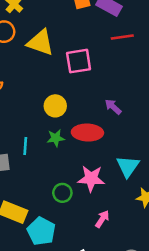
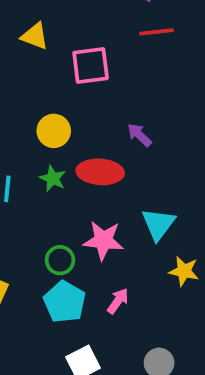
yellow triangle: (40, 43) -> (35, 36), size x0.7
green star: (56, 138) -> (53, 178), turned 30
cyan pentagon: (41, 231) -> (65, 302), moved

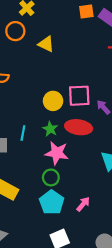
pink square: (91, 65) -> (79, 96), moved
pink star: (103, 240) -> (57, 153), moved

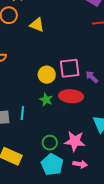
cyan line: (23, 133) -> (22, 113), moved
pink star: (57, 153) -> (75, 141), moved
pink arrow: (83, 204) -> (80, 164), turned 64

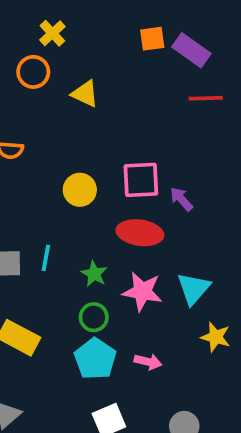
yellow circle: (47, 75) -> (80, 190), moved
green star: (46, 100) -> (94, 274), moved
pink star: (75, 141) -> (142, 291), moved

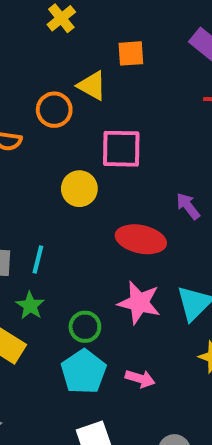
orange square: (152, 39) -> (131, 53), moved
orange circle: (33, 72) -> (54, 110), moved
pink square: (141, 180) -> (121, 149), moved
green star: (94, 274) -> (30, 306), moved

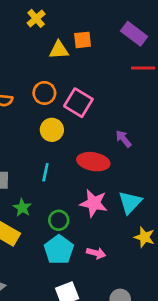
yellow triangle: (92, 86) -> (59, 50), moved, turned -30
orange circle: (54, 110) -> (44, 93), moved
pink square: (121, 149) -> (78, 103), turned 32
cyan line: (38, 259) -> (45, 172), moved

